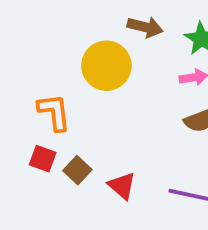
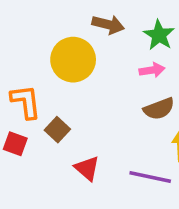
brown square: (77, 170) -> (57, 130), moved

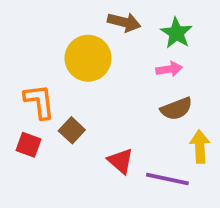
red triangle: (87, 168) -> (120, 161), moved

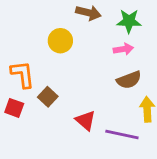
green star: (176, 33) -> (129, 21), turned -30
yellow circle: (88, 58) -> (60, 41), size x0.7

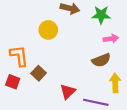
pink arrow: (123, 49) -> (111, 39), moved
red triangle: (86, 121) -> (68, 91), turned 35

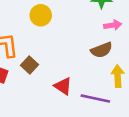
red triangle: (68, 91) -> (63, 86), turned -42

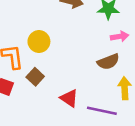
yellow circle: (41, 15) -> (39, 42), moved

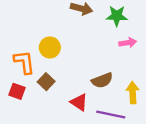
brown semicircle: (108, 62) -> (102, 80), moved

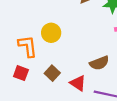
brown square: (46, 82) -> (52, 73), moved

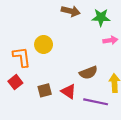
red square: (21, 73) -> (15, 82), turned 32
brown square: (52, 73) -> (45, 90), moved, turned 32

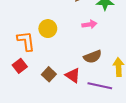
pink arrow: (110, 40) -> (89, 24), moved
brown square: (45, 90) -> (49, 74), turned -32

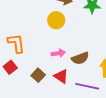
pink arrow: (89, 24) -> (58, 53), moved
yellow circle: (48, 29) -> (56, 20), moved

